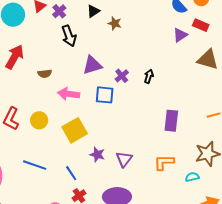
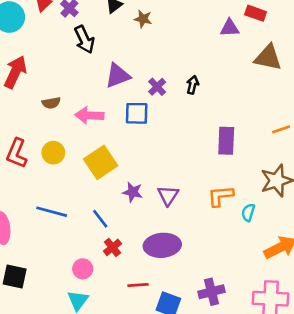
purple triangle: (180, 35) -> (230, 28), turned 35
brown semicircle: (45, 74) -> (51, 103), moved
cyan semicircle: (192, 177) -> (248, 213), moved, turned -56

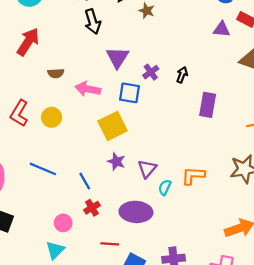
purple triangle: (118, 76) -> (117, 57), turned -45
purple rectangle: (226, 141) -> (208, 105), moved
yellow square: (101, 162) -> (113, 126), moved
cyan semicircle: (248, 213) -> (165, 187), moved

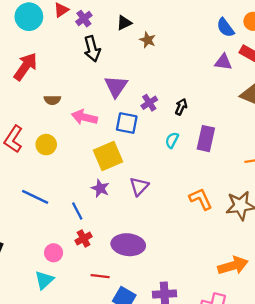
purple star: (116, 162) -> (100, 188), moved
purple triangle: (147, 169) -> (139, 186), moved
orange L-shape: (193, 176) -> (201, 199), moved, turned 60
cyan semicircle: (165, 187) -> (172, 140), moved

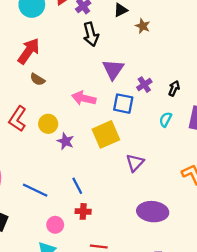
brown semicircle: (52, 100) -> (37, 79), moved, turned 32
purple star: (100, 188) -> (65, 141), moved
blue line: (35, 197) -> (35, 190), moved
red cross: (84, 239) -> (83, 211), turned 32
purple ellipse: (128, 245) -> (153, 212), moved

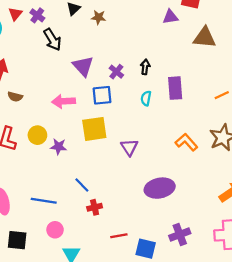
yellow square: (106, 134) -> (94, 129), turned 32
pink circle: (55, 225) -> (55, 230), moved

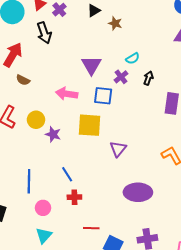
black arrow: (52, 40) -> (44, 33), moved
cyan semicircle: (146, 98) -> (133, 58), moved, turned -144
blue line: (44, 201) -> (29, 181), turned 70
pink circle: (55, 230) -> (43, 208), moved

